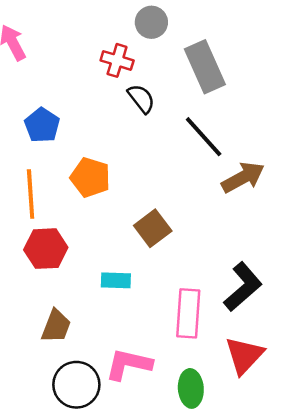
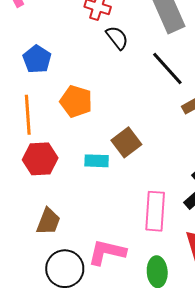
cyan rectangle: (116, 280) -> (97, 161), moved

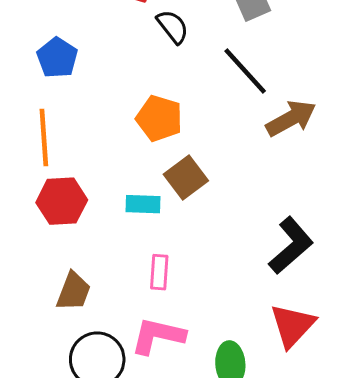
orange pentagon: (76, 101) -> (159, 118), moved
pink rectangle: (155, 211) -> (159, 272), moved, size x0.6

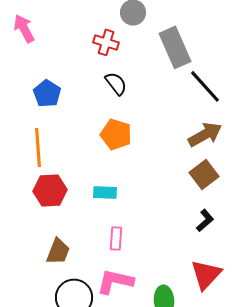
black semicircle: (173, 27) -> (116, 83), moved
black line: (245, 71) -> (205, 86), moved
brown square: (186, 177) -> (204, 174), moved
black L-shape: (291, 246) -> (205, 220), size x0.6

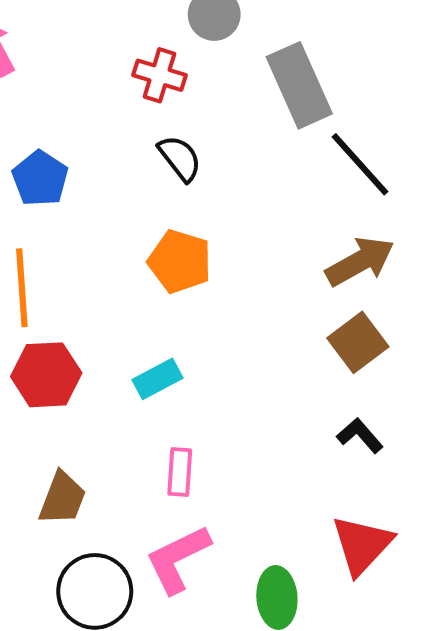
cyan rectangle: (105, 192) -> (158, 379), turned -30
black L-shape: (205, 220) -> (360, 436), turned -90
pink L-shape: (115, 281) -> (178, 559), turned -39

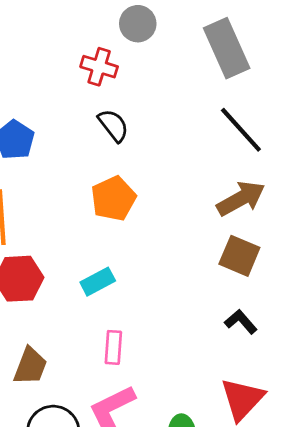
gray rectangle: (299, 85) -> (227, 48), moved
orange pentagon: (180, 261) -> (113, 198), turned 30
brown square: (358, 342) -> (239, 256), turned -30

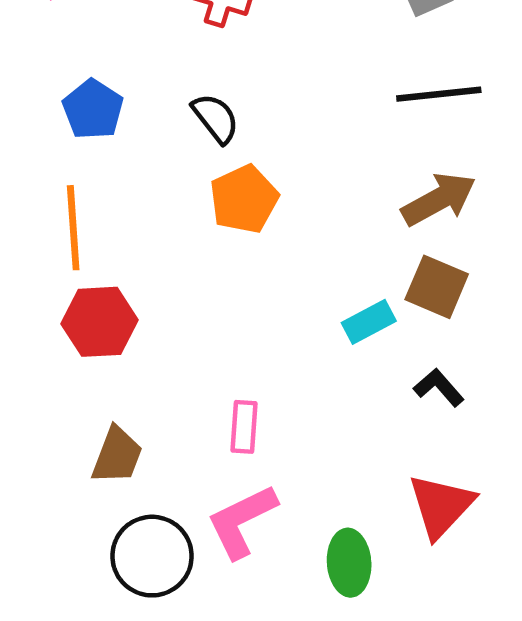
black semicircle: (113, 125) -> (216, 118), moved
black line: (241, 130) -> (439, 94), turned -54
cyan rectangle: (98, 282) -> (369, 322), moved

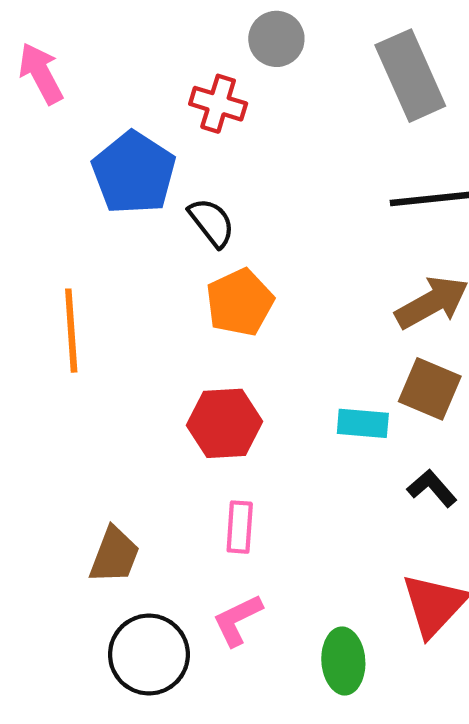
blue pentagon: (93, 109) -> (134, 173), moved, size x1.4
red hexagon: (99, 322) -> (225, 423), moved
cyan rectangle: (369, 322) -> (363, 423), turned 33
pink L-shape: (242, 521) -> (238, 620), size x0.7

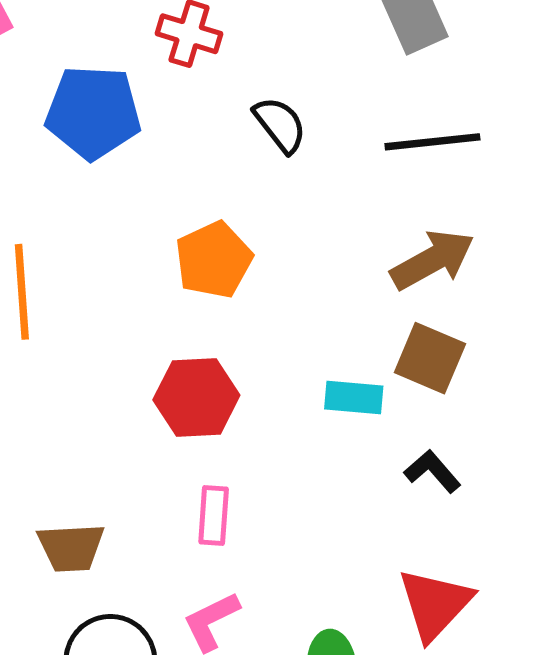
blue pentagon: (134, 173) -> (93, 112), turned -30
black semicircle: (212, 223) -> (280, 125), moved
brown trapezoid: (114, 555) -> (71, 548), turned 66

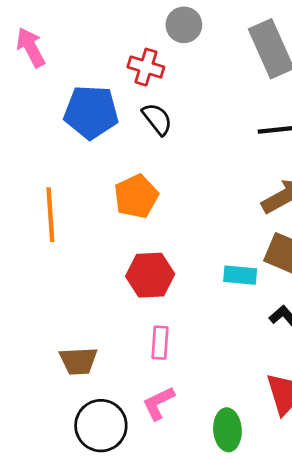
black semicircle: (280, 125) -> (157, 119), moved
orange pentagon: (214, 260) -> (136, 196), moved

